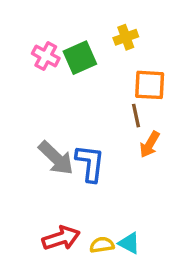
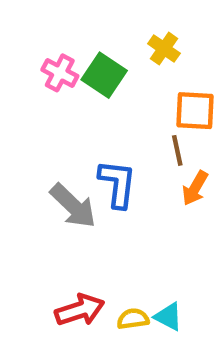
yellow cross: (126, 37) -> (164, 49), turned -35
green square: (80, 58) -> (104, 75), turned -32
blue L-shape: (90, 163) -> (117, 184), moved

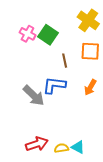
yellow cross: (164, 49) -> (88, 20), moved, size x1.5
brown line: (177, 150) -> (65, 61), moved
blue L-shape: (117, 184) -> (54, 85), turned -90

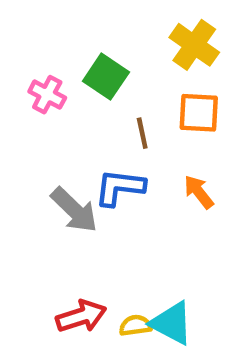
pink cross: (27, 34) -> (47, 95), moved
orange arrow: (90, 87) -> (199, 192), turned 112
cyan triangle: (78, 147) -> (172, 323), size x1.5

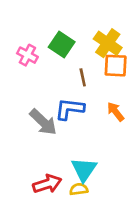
yellow cross: (194, 45) -> (108, 43), moved
cyan triangle: (172, 323) -> (84, 169), moved, turned 36

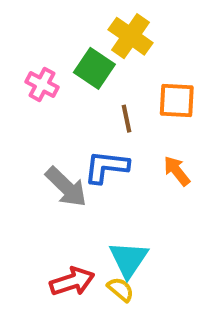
yellow cross: (108, 43) -> (131, 36), moved
yellow semicircle: (79, 189) -> (120, 289), turned 48

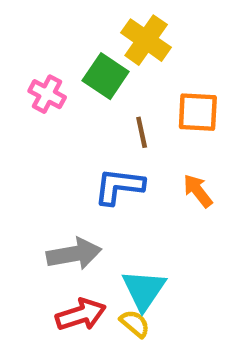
gray arrow: (66, 187) -> (74, 254), moved, turned -54

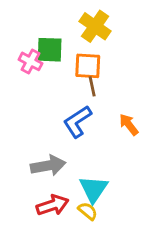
green square: (106, 76) -> (50, 50), moved, turned -32
orange square: (198, 112) -> (88, 66), moved
blue L-shape: (119, 186) -> (77, 122), turned -40

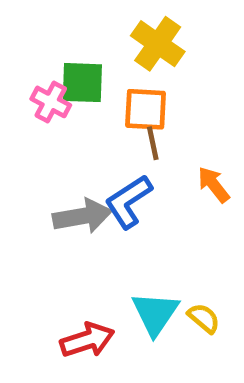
orange arrow: (129, 125) -> (214, 185), moved
gray arrow: (48, 166) -> (82, 216), moved
yellow semicircle: (88, 211) -> (204, 318), moved

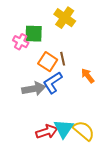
orange square: (146, 109) -> (48, 62), moved, turned 30
yellow semicircle: (204, 318) -> (84, 131), size x1.6
red arrow: (87, 340) -> (47, 132), moved

